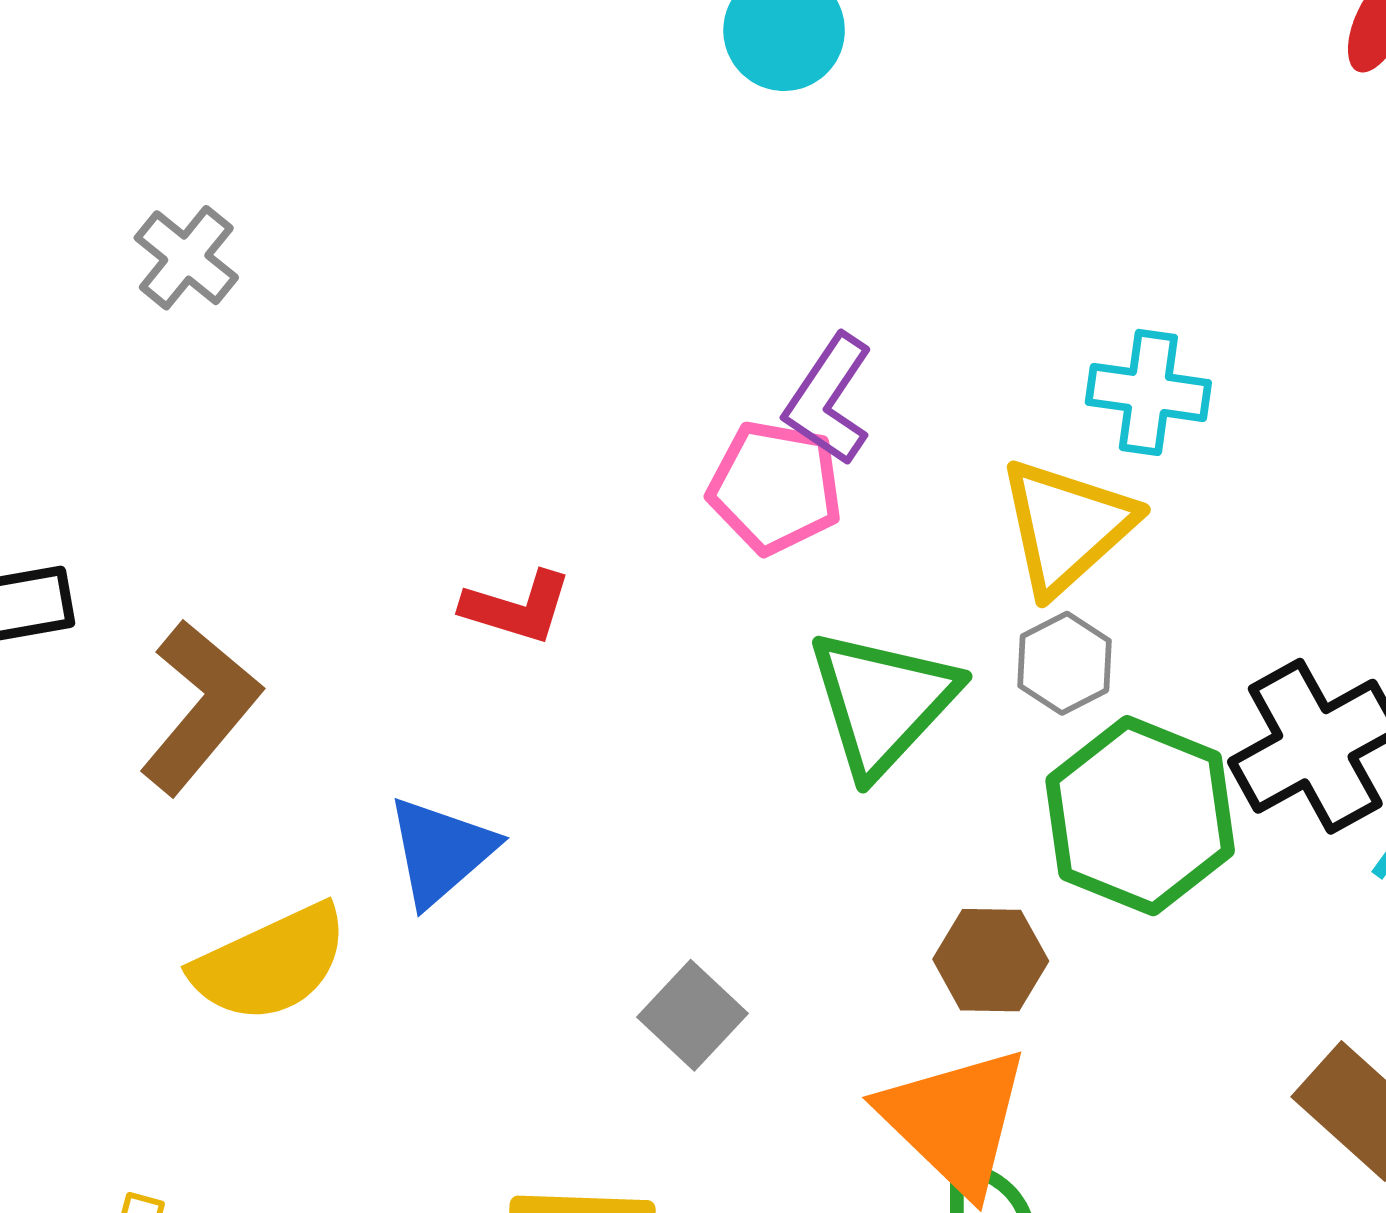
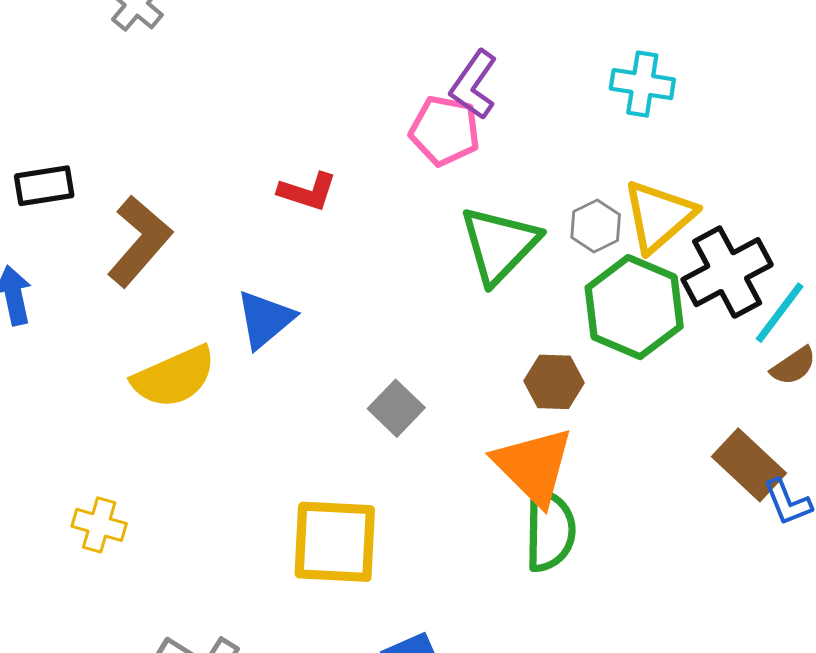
yellow triangle: (1067, 526) -> (659, 216), moved

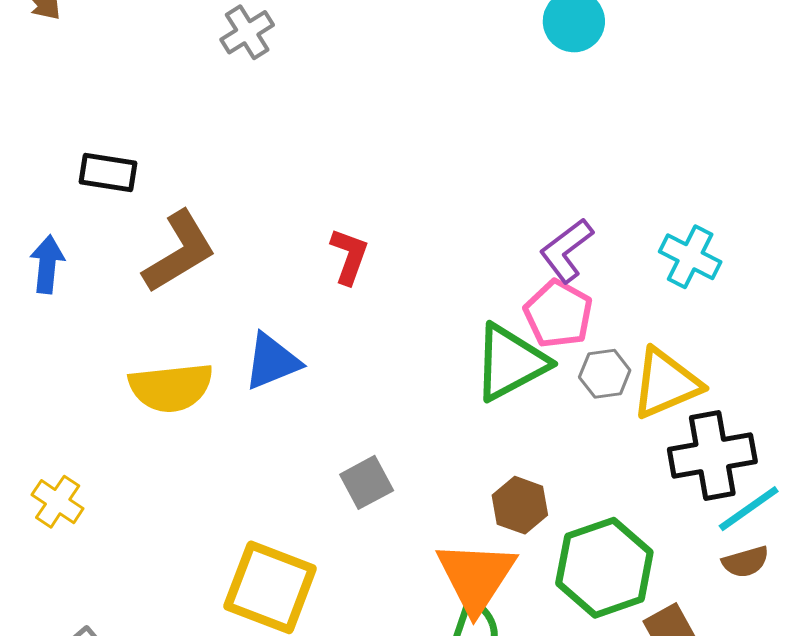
purple L-shape: (474, 85) -> (566, 250), moved
pink pentagon: (445, 131) -> (558, 314), moved
red L-shape: (307, 192) -> (349, 256), turned -106
green hexagon: (634, 307) -> (604, 568), moved

